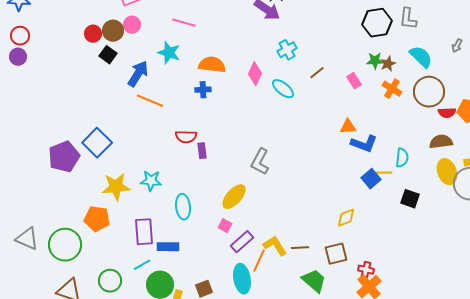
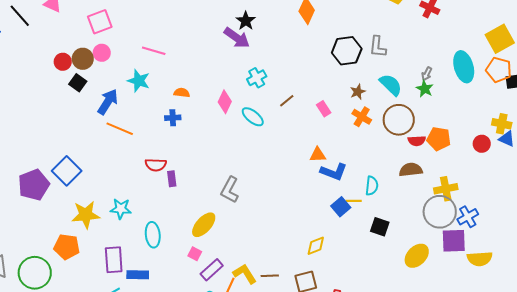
green star: (375, 61) -> (425, 89), moved, turned 30
orange semicircle: (212, 65) -> (182, 93), size x0.6
yellow ellipse: (447, 172) -> (417, 256), moved, turned 65

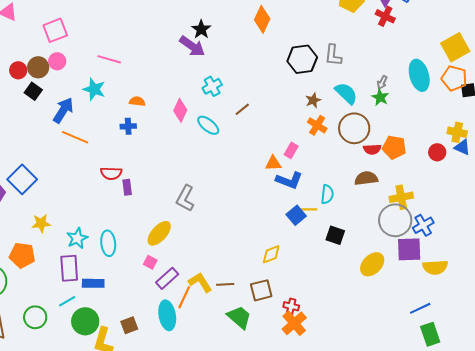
pink rectangle: (324, 109) -> (291, 150), moved, turned 63
cyan star: (121, 209) -> (77, 238), moved, turned -30
yellow star: (86, 215) -> (41, 223), size x0.7

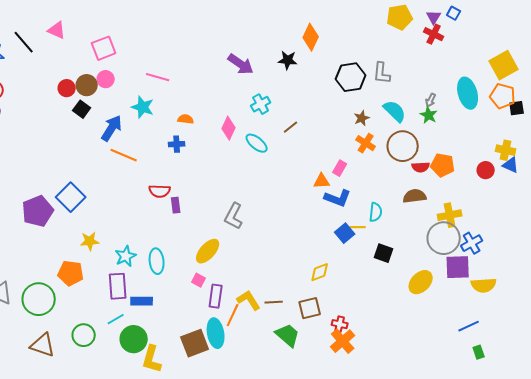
black star: (201, 29) -> (288, 60), moved, turned -30
purple rectangle: (167, 278) -> (216, 296), turned -40
brown square: (129, 325) -> (195, 343), moved, size x1.6
green rectangle: (430, 334) -> (479, 352), size x0.6

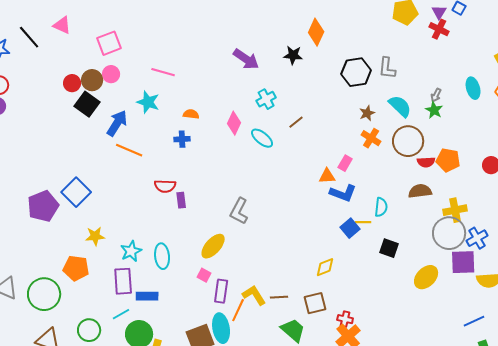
cyan ellipse: (468, 93) -> (473, 88), size x0.7
black square: (82, 109) -> (87, 104), size x1.4

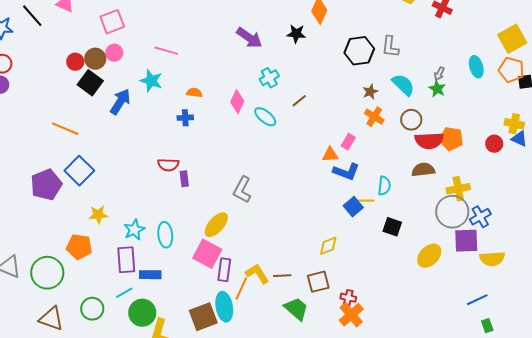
brown circle: (408, 141) -> (411, 120), size x0.7
orange line: (129, 150) -> (65, 129), moved
red semicircle: (426, 162) -> (429, 141), size x1.6
pink square: (204, 275) -> (207, 254), size x2.0

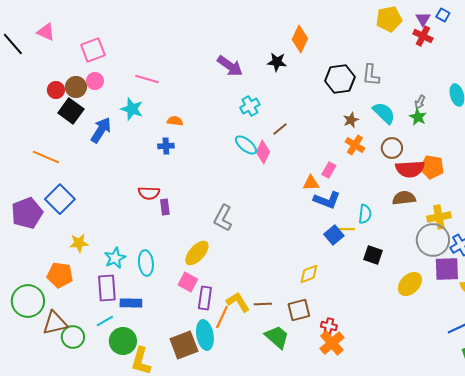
pink diamond: (237, 102) -> (263, 152), moved
pink square: (207, 254) -> (188, 282), size x0.7
brown triangle: (51, 319) -> (55, 323), moved, turned -32

